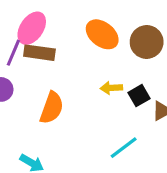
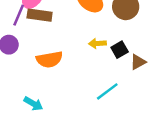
orange semicircle: (52, 108) -> (49, 59), turned 60

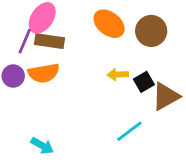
orange semicircle: (49, 59) -> (44, 73), moved
brown triangle: (138, 62) -> (166, 96), size x1.5

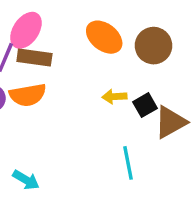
cyan line: (129, 131) -> (128, 163), turned -64

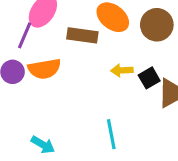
brown rectangle: (34, 57) -> (82, 35), moved
cyan line: (128, 163) -> (111, 134), moved

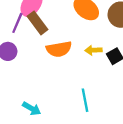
brown rectangle: (82, 35) -> (38, 23), moved, turned 45
orange semicircle: (44, 69) -> (59, 49), moved

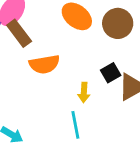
yellow arrow: (93, 50) -> (84, 92), moved, turned -84

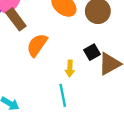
orange semicircle: (44, 64) -> (37, 45), turned 135

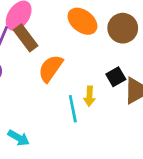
cyan line: (63, 95) -> (73, 109), moved

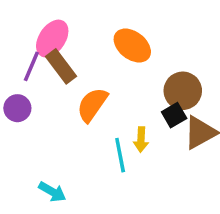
brown circle: (123, 28) -> (183, 91), moved

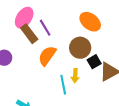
orange ellipse: (132, 46) -> (90, 22), moved
purple line: (31, 66) -> (45, 28), moved, turned -54
brown circle: (183, 91) -> (80, 48), moved

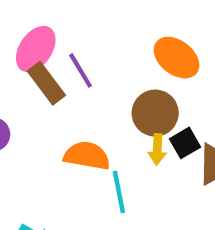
orange semicircle: (47, 56) -> (87, 156), moved, turned 65
yellow arrow: (75, 76) -> (157, 149), moved

